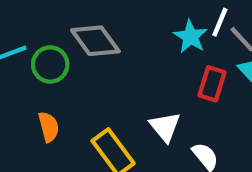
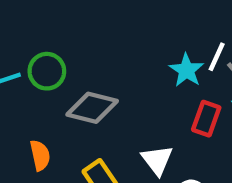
gray diamond: (95, 41) -> (92, 108), moved, turned -42
green circle: (50, 64) -> (47, 71), moved

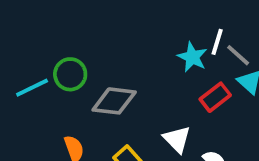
red rectangle: (206, 119) -> (215, 97), turned 40

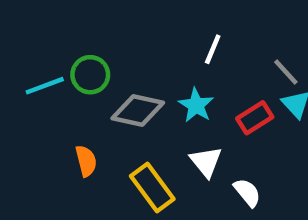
white line: (217, 42) -> (213, 49), moved
cyan star: (192, 57) -> (196, 105), moved

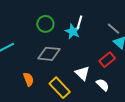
green circle: (90, 75) -> (45, 24), moved
cyan star: (196, 105) -> (73, 31), moved
red rectangle: (255, 118) -> (107, 60), moved

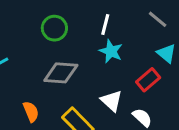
gray line: (114, 29) -> (158, 19), moved
cyan star: (73, 31) -> (111, 51), moved

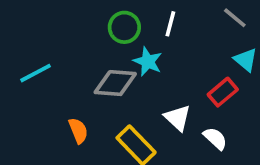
green circle: (54, 28) -> (124, 27), moved
cyan star: (111, 51) -> (148, 62), moved

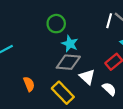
white line: (170, 24) -> (109, 21), moved
gray diamond: (115, 83) -> (68, 62), moved

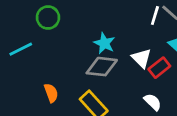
green circle: (56, 24) -> (48, 17), moved
white triangle: (87, 77) -> (141, 58), moved

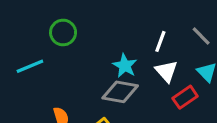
white line: (155, 16) -> (160, 41), moved
white triangle: (141, 58) -> (166, 71), moved

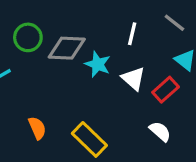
white triangle: (166, 71) -> (133, 78), moved
gray diamond: (120, 92) -> (67, 48), moved

